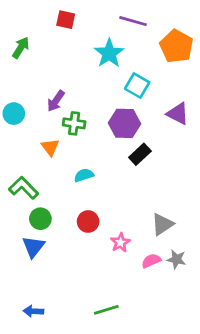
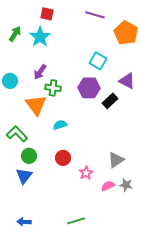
cyan star: (109, 53) -> (40, 37), moved
orange triangle: (50, 147) -> (36, 105), size x1.6
black rectangle: (140, 154) -> (110, 101), moved

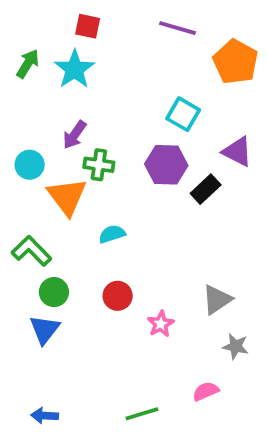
cyan circle: (10, 81) -> (30, 165), moved
pink semicircle: (108, 186) -> (206, 391), moved

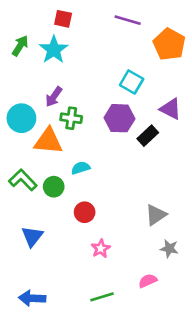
cyan circle: (30, 165) -> (21, 118), size x1.4
orange triangle: (67, 197) -> (48, 141), turned -48
green circle: (54, 292) -> (54, 187), moved
pink star: (161, 324) -> (101, 248), moved
blue arrow: (45, 416) -> (32, 298), size x1.4

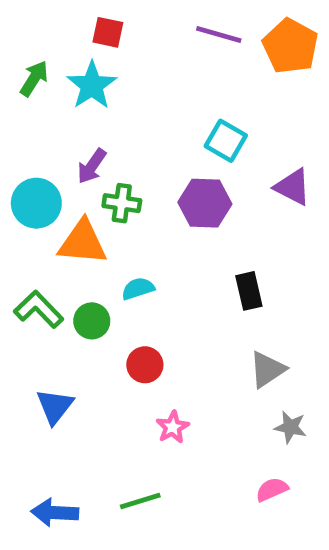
orange pentagon: (169, 44) -> (290, 46), moved
black rectangle: (148, 136) -> (249, 291), moved, turned -60
pink semicircle: (148, 281) -> (272, 489), moved
green line: (102, 297) -> (140, 501), moved

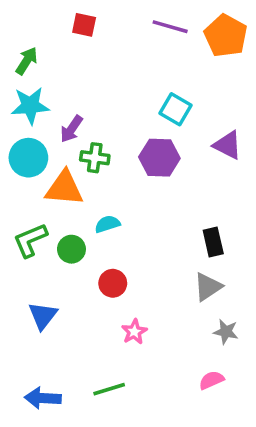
cyan star: (92, 85) -> (30, 106), moved, turned 30
black rectangle: (249, 291) -> (213, 242), moved
green L-shape: (39, 309) -> (30, 240), turned -69

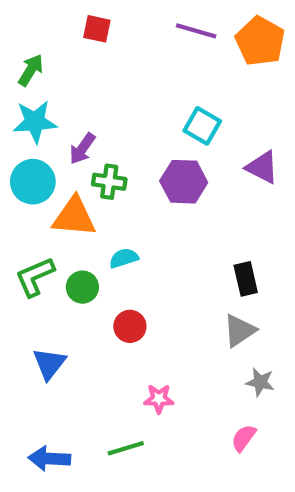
pink star: (134, 332) -> (159, 399), moved, turned 30
pink semicircle: (211, 380) -> (244, 438), turned -30

